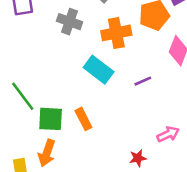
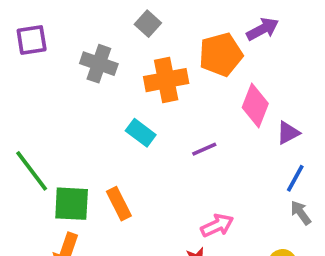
cyan rectangle: (99, 70) -> (141, 133), size x0.7
pink arrow: (168, 134) -> (217, 225), moved

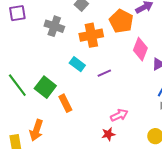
orange pentagon: (221, 55) -> (121, 21), turned -30
purple line: (204, 149) -> (104, 73), moved
green square: (72, 204) -> (45, 87), moved, turned 35

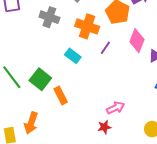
orange cross: (91, 35) -> (87, 26), turned 30
purple line: (104, 73) -> (105, 48), moved, turned -32

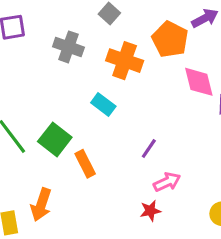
pink diamond: (137, 41) -> (199, 82), turned -35
purple line: (105, 48) -> (149, 149), moved

